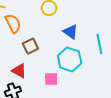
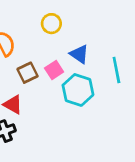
pink square: (51, 79) -> (54, 70), moved, turned -32

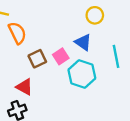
yellow circle: (51, 24) -> (95, 15), moved

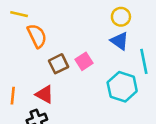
blue triangle: (83, 42) -> (120, 41), moved
cyan hexagon: (82, 74) -> (122, 87), moved

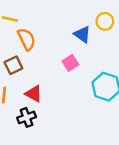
blue triangle: (120, 41) -> (82, 34), moved
brown square: (59, 64) -> (13, 65), moved

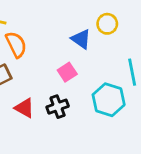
black cross: (27, 117) -> (58, 107), moved

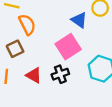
pink square: (67, 72) -> (68, 47), size x1.6

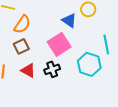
orange semicircle: (27, 25) -> (22, 24), turned 60
brown square: (15, 49) -> (21, 46), moved

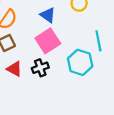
blue triangle: (69, 20) -> (48, 15), moved

